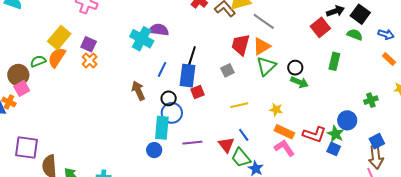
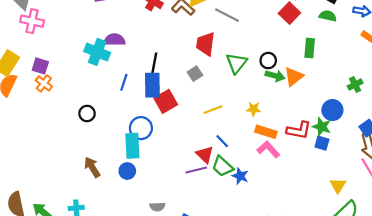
orange triangle: (262, 46) -> (294, 77), moved
brown arrow: (138, 91) -> (92, 167), moved
red square: (198, 92) -> (166, 101), size x1.5
black circle: (169, 98) -> (87, 113), moved
purple line: (192, 143) -> (196, 170), moved

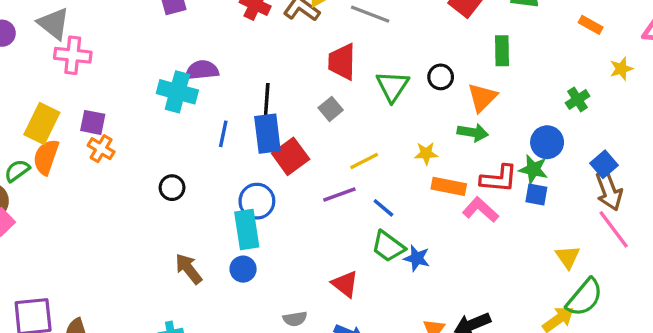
green arrow: (275, 76) -> (473, 133), moved
pink L-shape: (268, 149) -> (480, 210), moved
red triangle: (205, 155) -> (345, 284), moved
purple line: (196, 170) -> (339, 195), moved

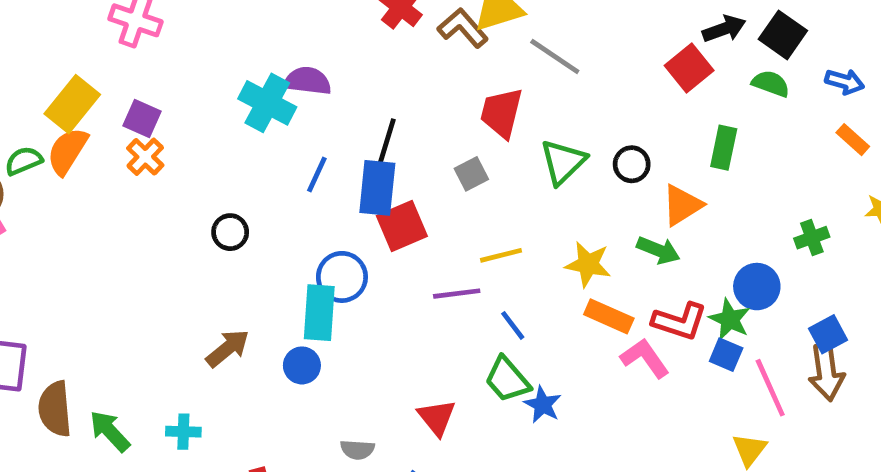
yellow star: (426, 153) -> (588, 264), size x1.4
pink line: (614, 229) -> (770, 388), moved
brown arrow: (189, 269) -> (228, 348), turned 76

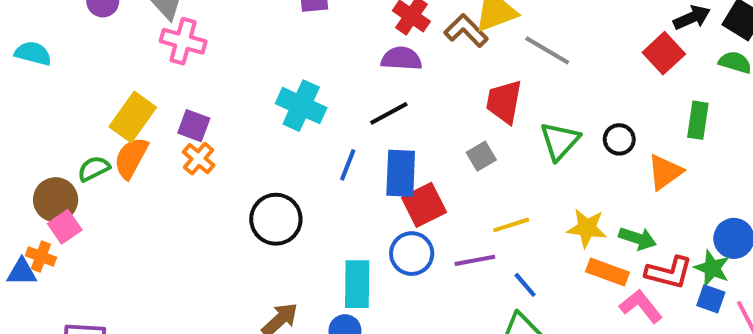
purple semicircle: (308, 81) -> (401, 59), moved
black line: (387, 141) -> (389, 113), moved, turned 48
black circle: (230, 232) -> (276, 219), size x1.6
green arrow: (658, 250) -> (638, 238), moved
blue circle: (342, 277) -> (412, 254), moved

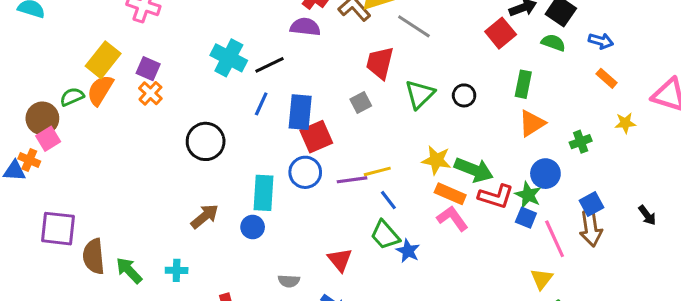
black line: (389, 113) -> (269, 65), moved
orange triangle: (665, 172) -> (532, 123), moved
yellow line: (511, 225) -> (377, 171), moved
green arrow: (638, 238) -> (474, 170), size x1.4
pink L-shape: (641, 306) -> (452, 218), moved

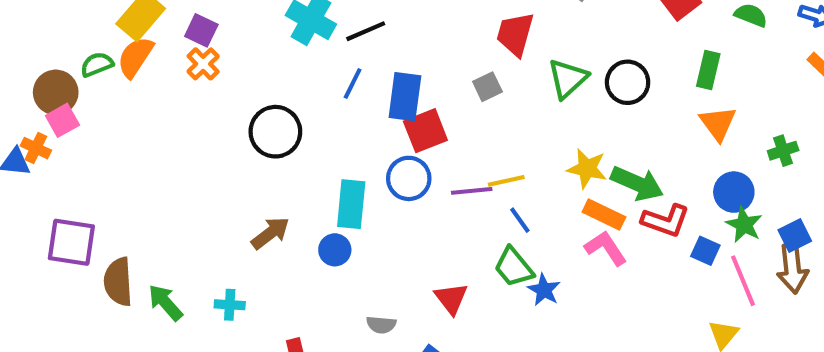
black circle: (464, 95) -> (628, 82), size x1.4
orange triangle: (532, 123) -> (718, 123), turned -36
green star: (528, 195) -> (744, 225), moved

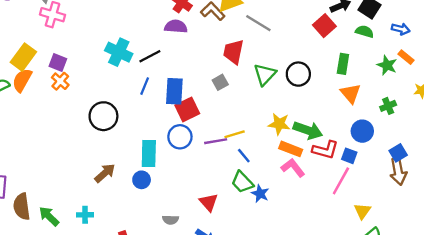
green star: (744, 225) -> (387, 65), moved
blue square: (705, 251) -> (349, 156), moved
pink line: (743, 281) -> (341, 181), moved, turned 56

